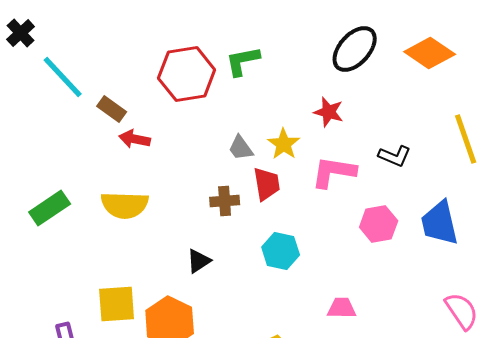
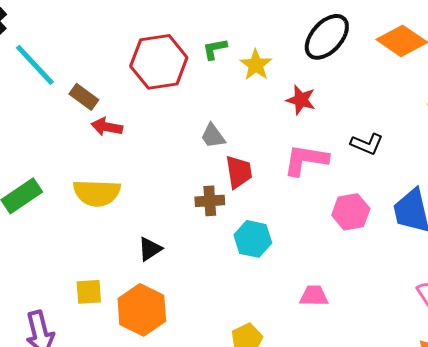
green L-shape: (243, 61) -> (215, 49), size x0.7
yellow star: (284, 144) -> (256, 65), moved
brown cross: (225, 201) -> (210, 201), moved
black triangle: (199, 261) -> (150, 249), moved
yellow square: (117, 304) -> (89, 292), size x0.7

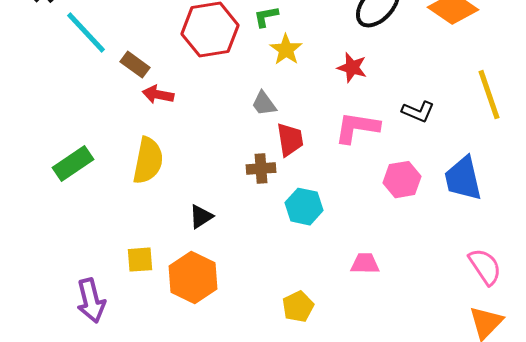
yellow star: (256, 65) -> (286, 50), moved
yellow semicircle: (97, 193) -> (148, 161), turned -81

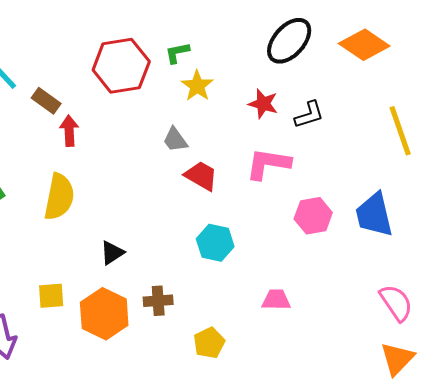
red arrow: (158, 95) -> (69, 131), turned 76
black L-shape: (418, 112) -> (309, 115), moved, turned -40
red trapezoid: (290, 140) -> (201, 176), turned -51
brown cross: (261, 169) -> (158, 301), moved

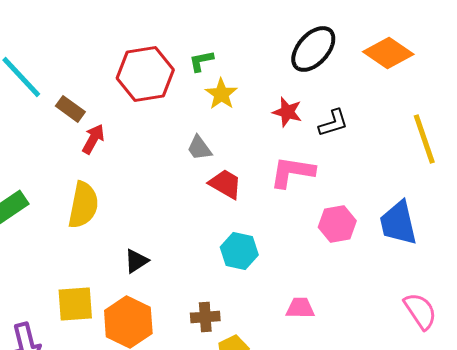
red arrow: (69, 131) -> (93, 139), turned 32
yellow square: (51, 296) -> (75, 304), size x1.4
brown cross: (158, 301) -> (205, 317), moved

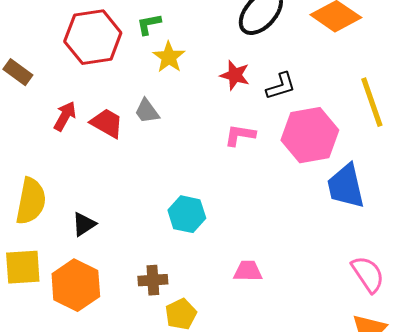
red arrow: (93, 139) -> (65, 116), moved
pink L-shape: (292, 172) -> (240, 135), size x0.7
red trapezoid: (225, 184) -> (107, 123), moved
yellow semicircle: (83, 205) -> (31, 201), moved
pink hexagon: (337, 224) -> (310, 135), moved, size x1.5

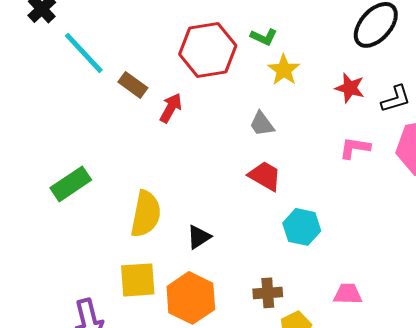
green L-shape: (149, 24) -> (264, 37), turned -144
red arrow: (65, 116) -> (171, 108), moved
red trapezoid: (107, 123) -> (265, 176), moved
pink trapezoid: (248, 271) -> (348, 294), moved

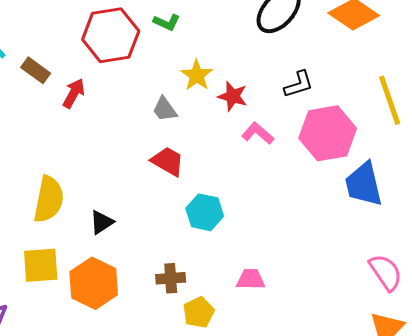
yellow star: (284, 70) -> (197, 75), moved
red star: (350, 88) -> (233, 96), moved
pink L-shape: (355, 148) -> (258, 133), turned 32

